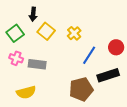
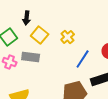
gray rectangle: (37, 64) -> (31, 57), moved

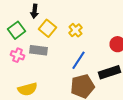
blue line: (83, 59) -> (78, 60), moved

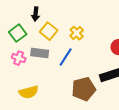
blue line: (78, 60) -> (66, 57), moved

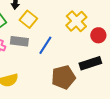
yellow cross: (77, 33) -> (76, 21), moved, size x1.5

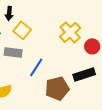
blue line: (45, 45) -> (36, 67), moved

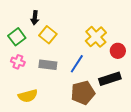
gray rectangle: (13, 52) -> (48, 65), moved
blue line: (36, 67) -> (77, 64), moved

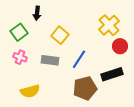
yellow square: (48, 35) -> (60, 35), moved
yellow cross: (96, 37) -> (109, 25), moved

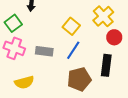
yellow square: (60, 35) -> (71, 26), moved
pink cross: (20, 57) -> (14, 48), size x1.5
black rectangle: (112, 74) -> (106, 65), turned -65

